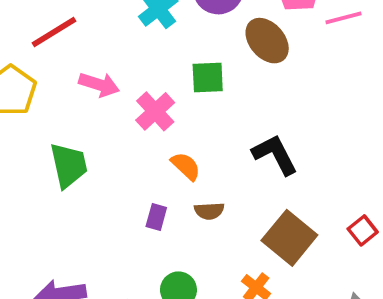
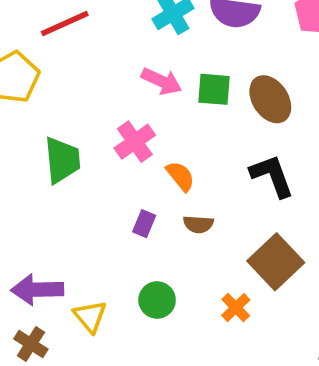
brown ellipse: (267, 41) -> (270, 99), moved
pink arrow: (99, 85) -> (161, 81), moved
pink cross: (155, 111) -> (135, 142), moved

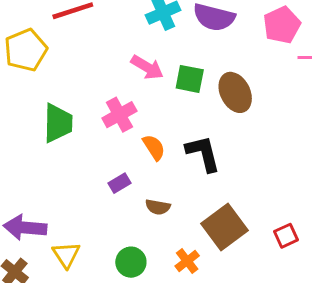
black L-shape: (272, 176) -> (203, 153), moved
purple rectangle: (144, 224) -> (119, 183), turned 30
brown semicircle: (198, 224) -> (158, 207), moved
green circle: (157, 300) -> (131, 262), moved

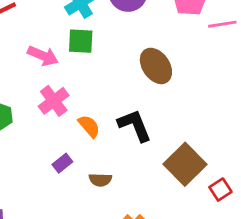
pink arrow: (147, 67) -> (43, 56), moved
green square: (190, 79) -> (81, 41), moved
brown square: (225, 227) -> (185, 164), moved

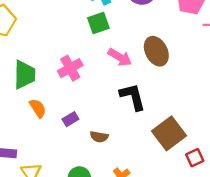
green square: (81, 41) -> (98, 23), turned -30
pink arrow: (43, 56) -> (120, 57), moved
orange semicircle: (89, 126) -> (38, 108), moved

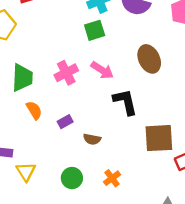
pink arrow: (120, 57) -> (102, 70), moved
brown square: (169, 133) -> (159, 138), turned 32

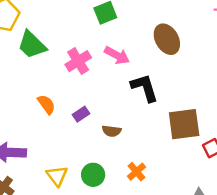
green trapezoid: (22, 78) -> (32, 45), moved, turned 136
yellow triangle: (26, 172) -> (57, 176), moved

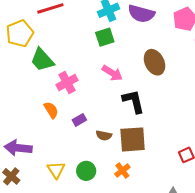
pink cross: (78, 61) -> (67, 82), moved
brown square: (184, 124) -> (133, 139), moved

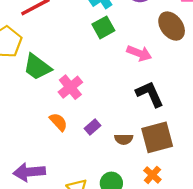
brown ellipse: (155, 62) -> (172, 26), moved
pink arrow: (112, 73) -> (139, 53), moved

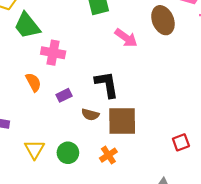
pink cross: (70, 87) -> (53, 53), turned 35
black L-shape: (150, 94) -> (107, 84), moved

